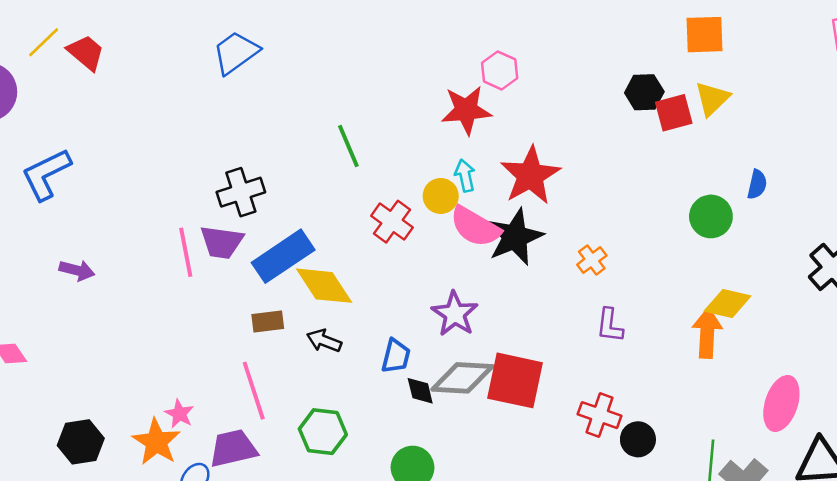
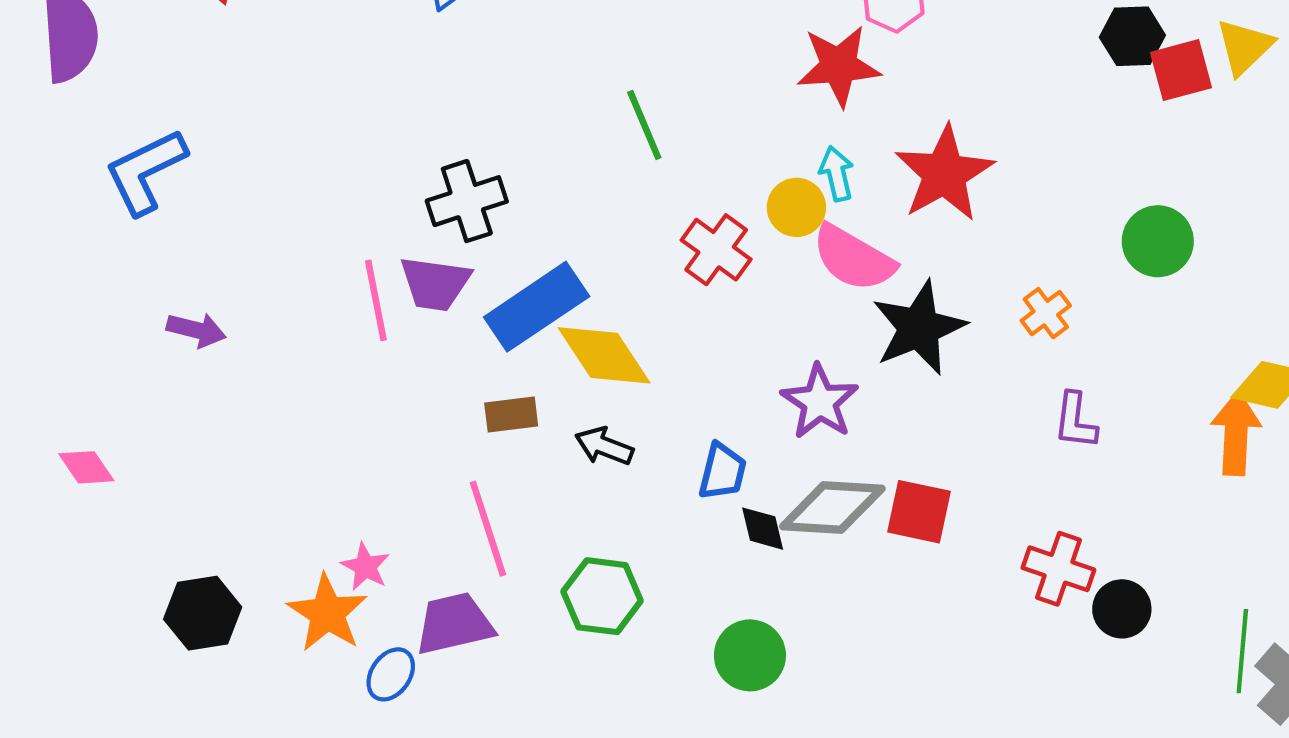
green circle: (711, 216) -> (1158, 241), moved
black star: (515, 237) -> (919, 328), moved
red square: (515, 380) -> (919, 512), size x0.7

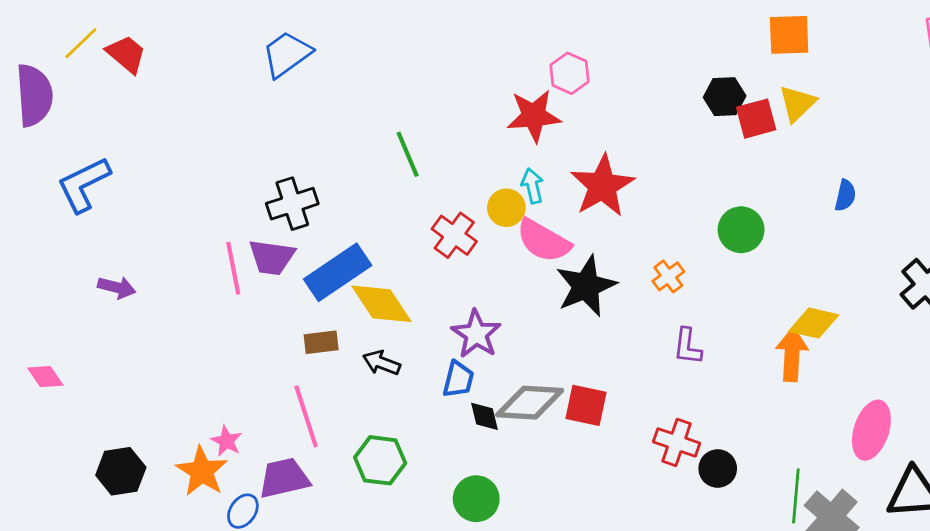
purple star: (820, 402) -> (476, 334), moved

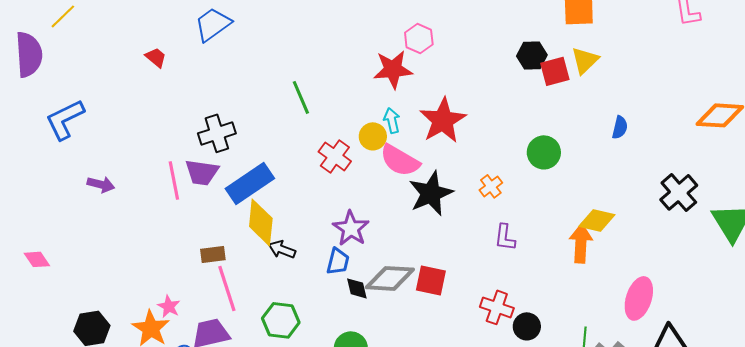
red trapezoid: (126, 54) -> (156, 57), moved, size x0.7
purple arrow: (117, 287) -> (101, 184), moved
yellow diamond: (381, 304) -> (261, 222), moved, turned 39
brown rectangle: (321, 342) -> (213, 254), moved

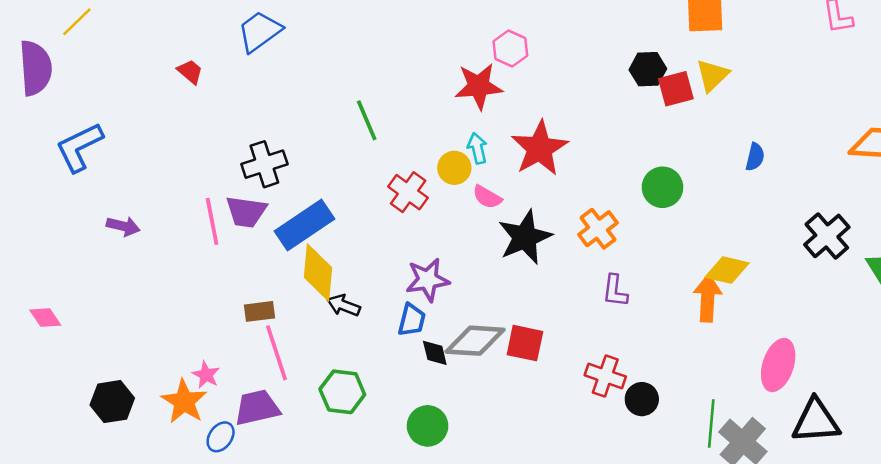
pink semicircle: (400, 160) -> (487, 197), size x0.6
orange cross: (491, 186) -> (598, 229), size x1.4
purple star: (351, 228) -> (428, 280), turned 30

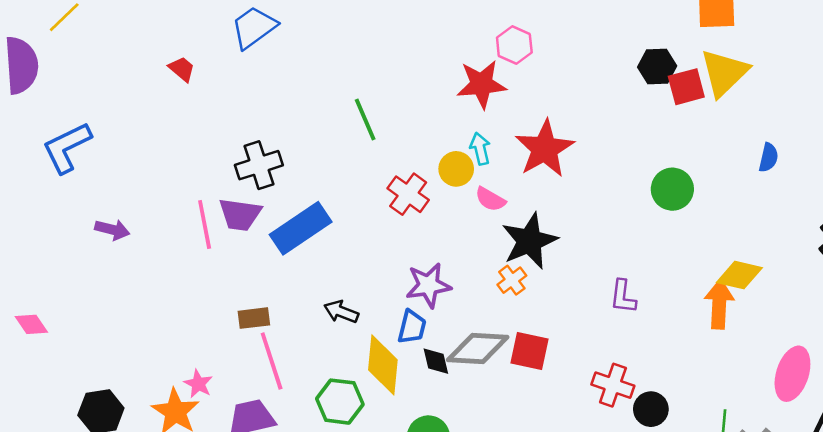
yellow triangle: (712, 75) -> (724, 73), size x1.4
orange cross: (598, 229) -> (512, 280), moved, size x0.7
yellow diamond: (318, 273) -> (383, 365), moved

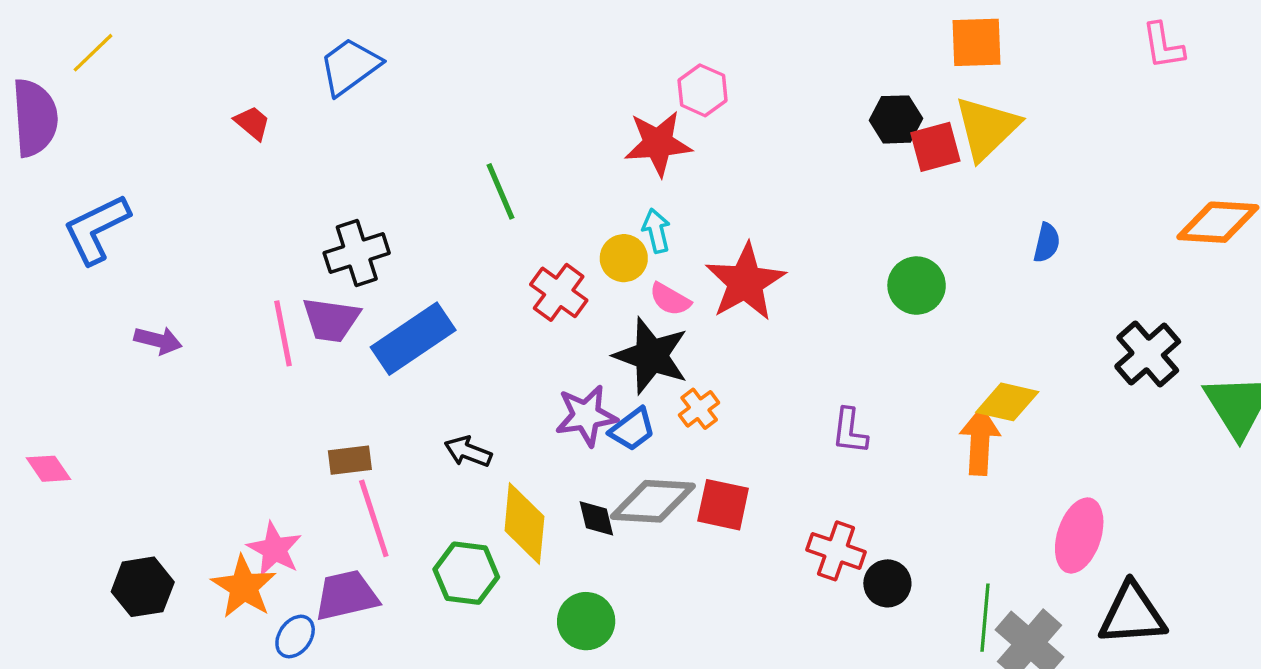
red star: (545, 149) -> (745, 282), moved
black star: (529, 241) -> (651, 356), moved, turned -30
blue trapezoid: (412, 327) -> (632, 429), moved, turned 39
pink star: (198, 384) -> (275, 549), size x1.4

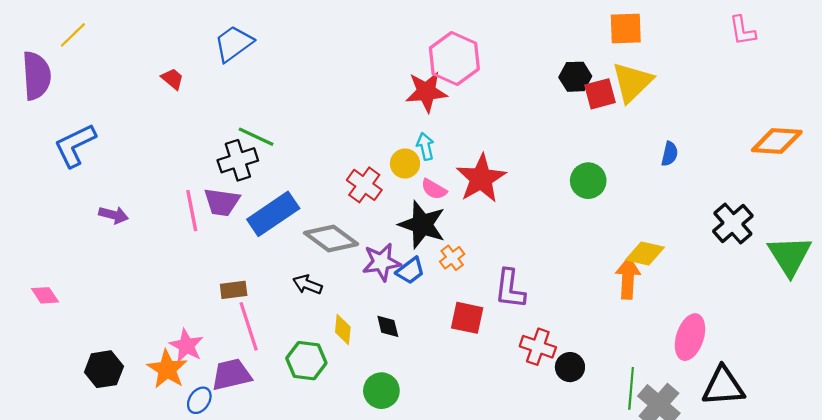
pink hexagon: (703, 90) -> (454, 58), size x1.6
green line: (501, 191) -> (256, 137), moved, turned -42
purple L-shape: (850, 431) -> (510, 289), moved, size x1.4
gray diamond: (653, 501) -> (331, 238), moved, turned 33
yellow diamond: (524, 523) -> (343, 330), size x0.6

